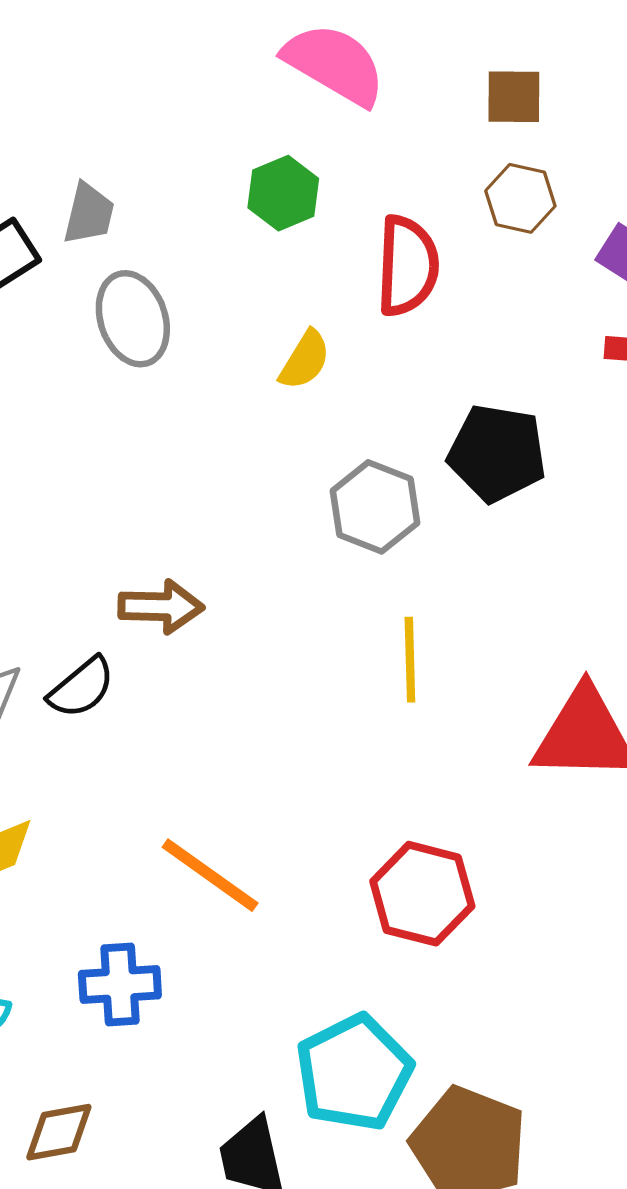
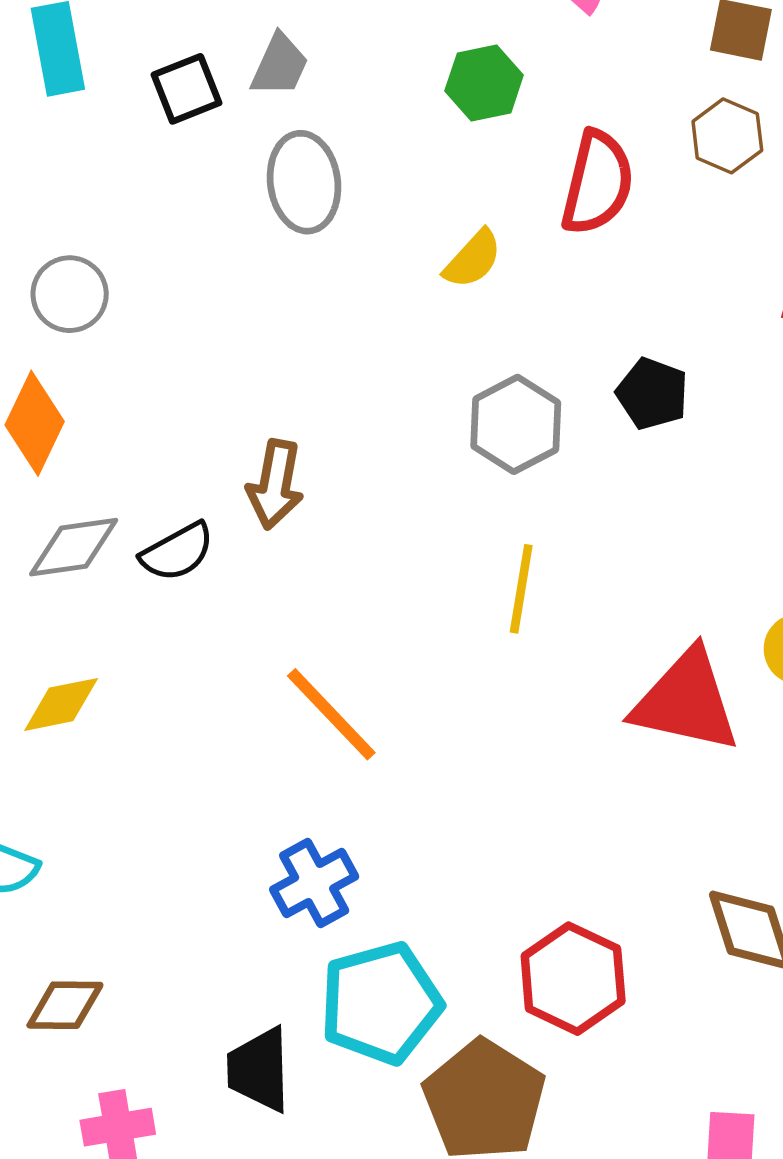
black pentagon: (497, 453) -> (652, 394), size x0.7
brown arrow: (161, 607) -> (275, 484), turned 88
orange line: (210, 875) -> (331, 714), moved
red hexagon: (422, 894) -> (573, 979), moved
blue cross: (120, 985) -> (314, 883), moved, turned -36

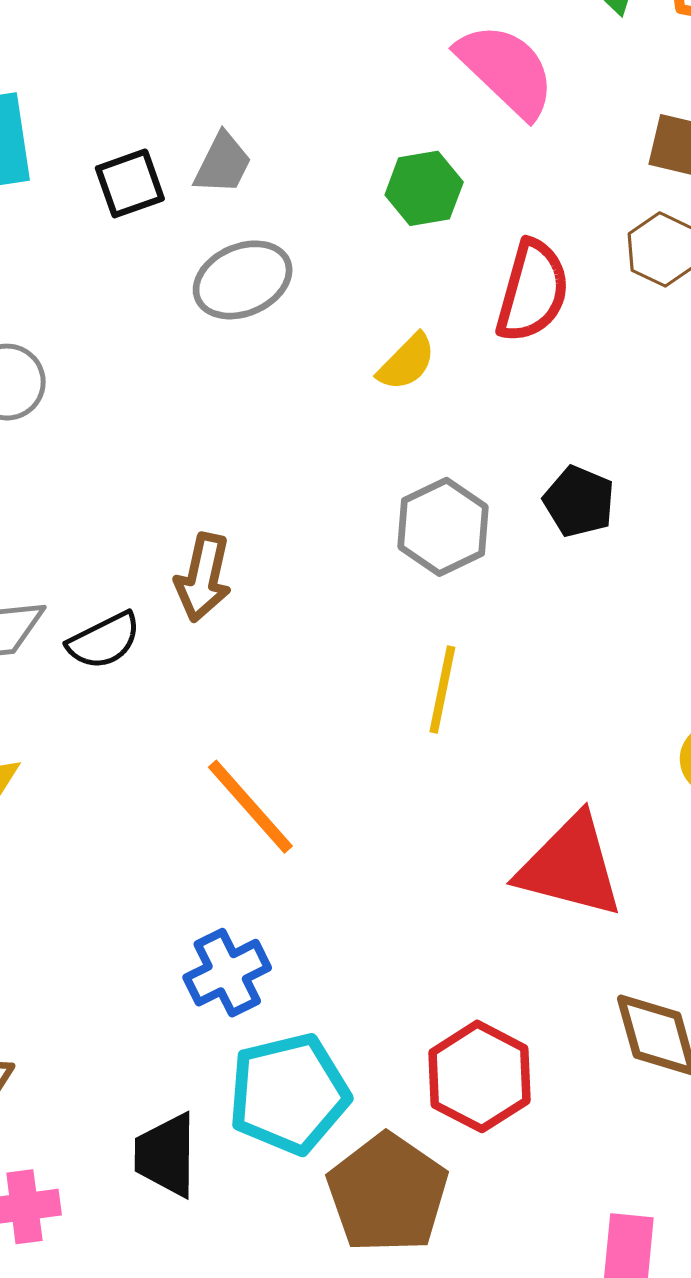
gray ellipse: (304, 182) -> (243, 280), turned 72
red triangle: (686, 701) -> (570, 866), moved

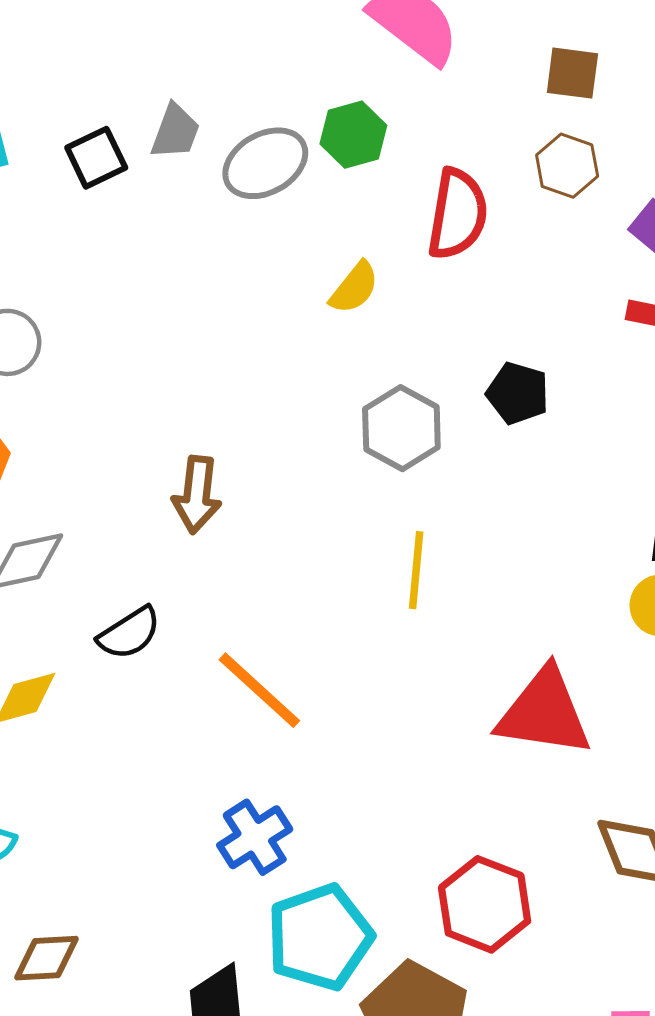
gray ellipse: (243, 280) -> (265, 163), moved
black semicircle: (104, 641) -> (129, 633), moved

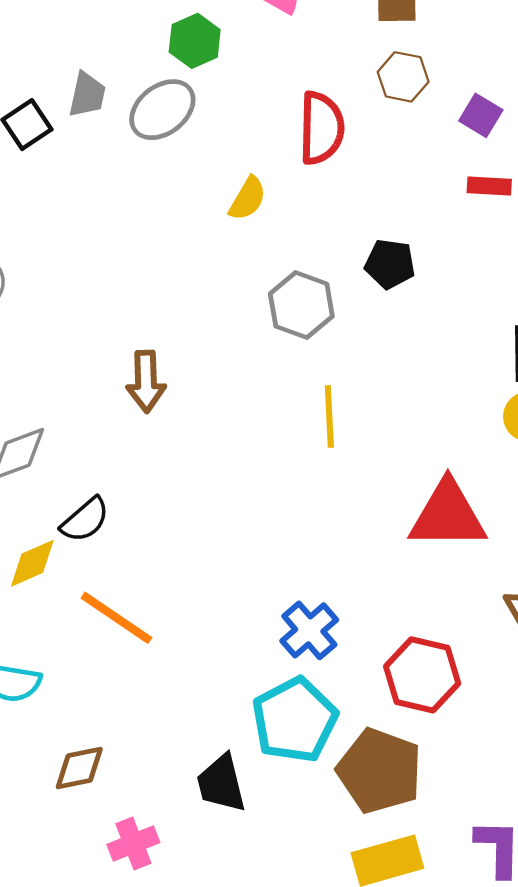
green hexagon: (353, 135) -> (195, 41), moved
black semicircle: (129, 633) -> (85, 520), moved
orange line: (259, 690) -> (116, 618), moved
blue cross: (255, 837) -> (309, 630), moved

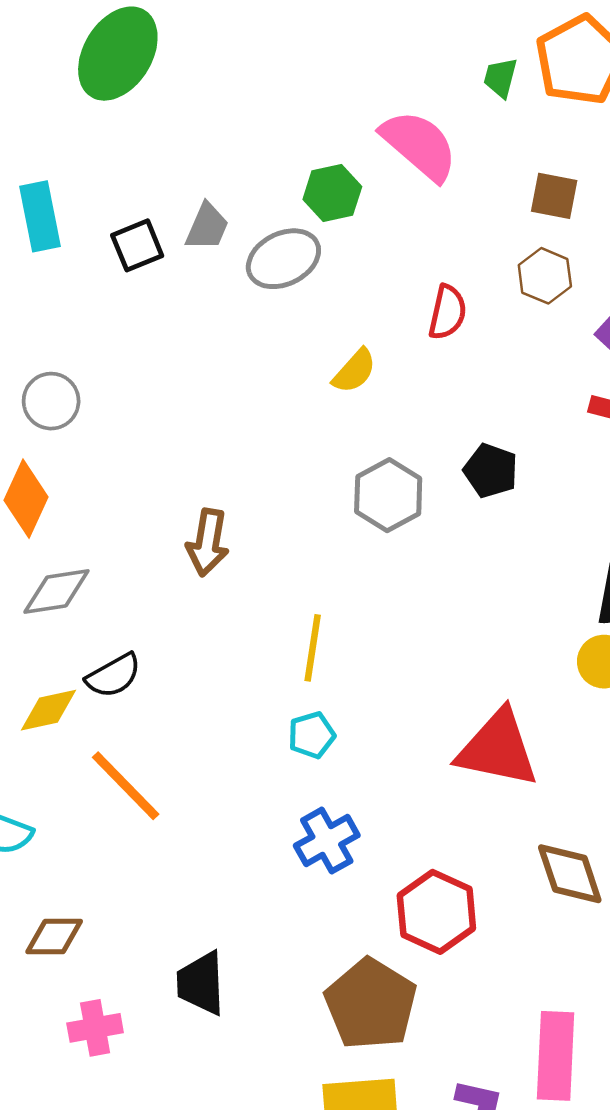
red semicircle: (321, 128) -> (448, 312), size x0.7
yellow line: (329, 416) -> (313, 648), moved
cyan pentagon: (295, 720) -> (312, 735), moved, size x0.5

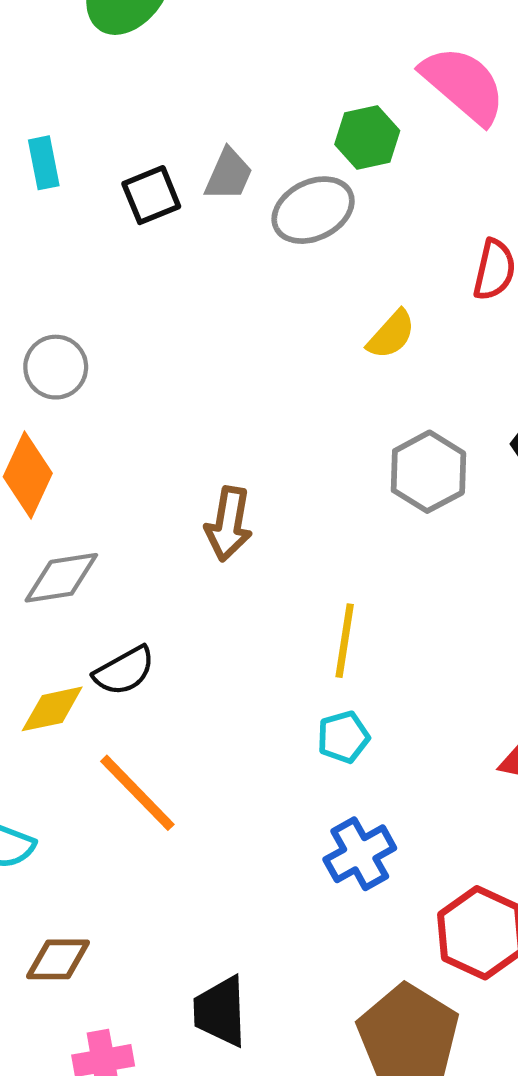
cyan rectangle: (40, 216) -> (44, 163), size x0.7

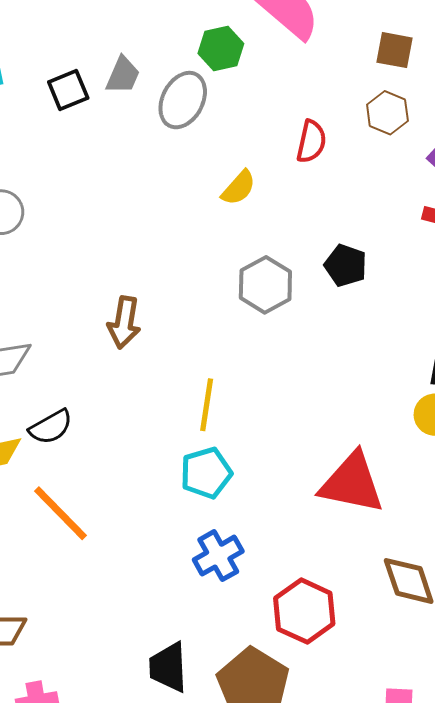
gray ellipse: (313, 210) -> (183, 100), turned -36
cyan pentagon: (343, 737) -> (206, 473), size x1.4
black trapezoid: (220, 1011) -> (168, 667), moved

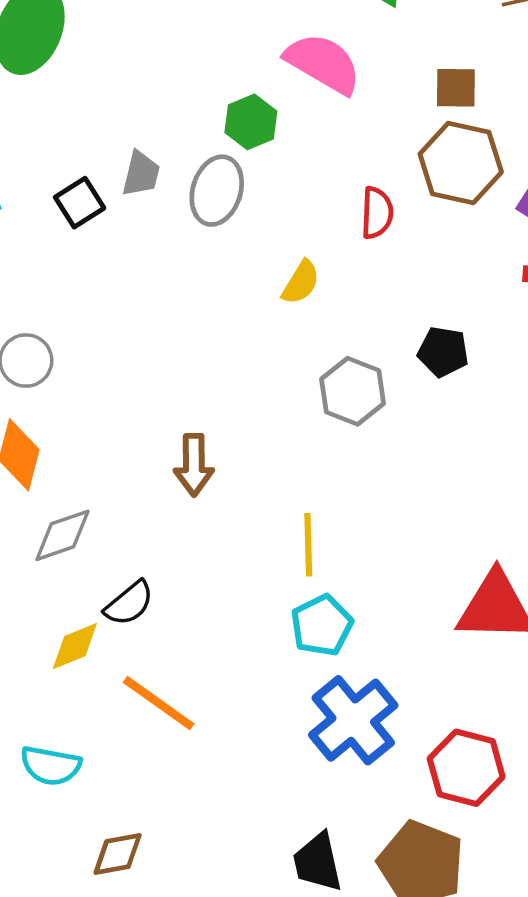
brown hexagon: (387, 113) -> (461, 163), size x1.6
blue cross: (218, 556) -> (353, 720), size x1.5

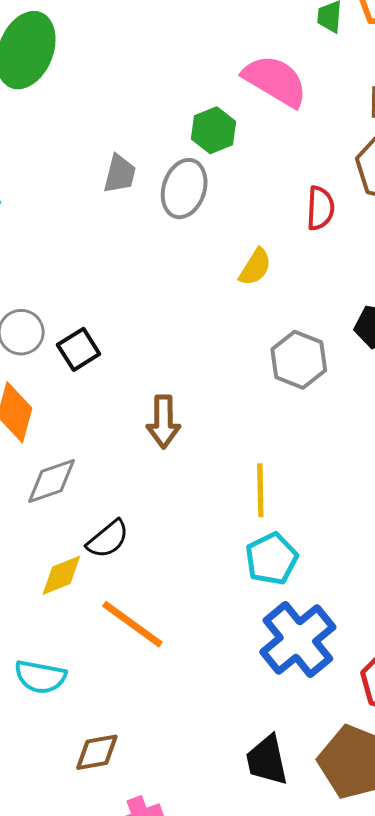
black square: (80, 203) -> (79, 349), moved

